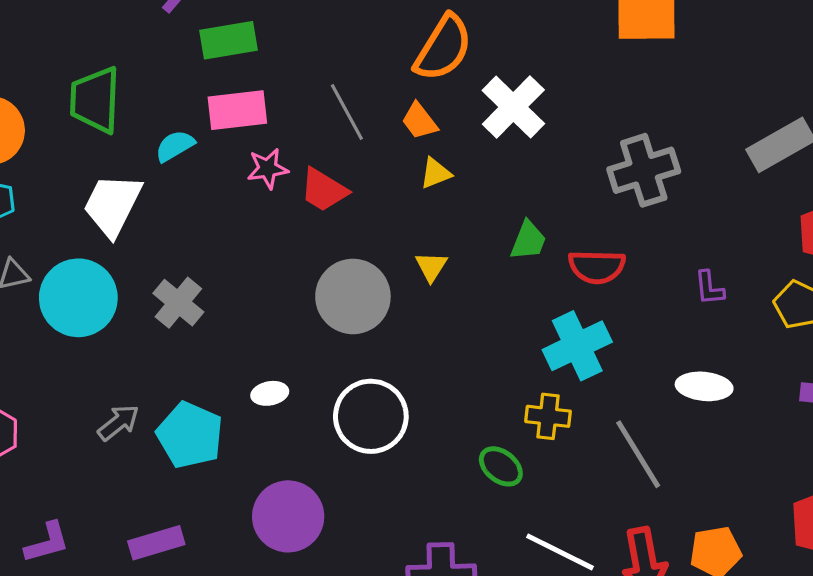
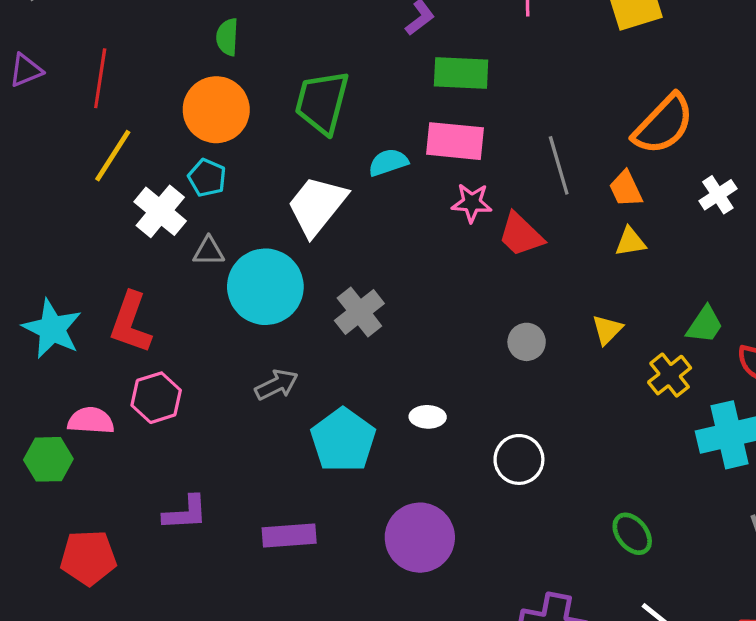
white cross: (513, 107) -> (718, 195), size x0.6
gray circle: (353, 296) -> (527, 342), size x0.5
white circle: (371, 416) -> (519, 459), size x0.7
yellow cross: (548, 416) -> (670, 375), moved, turned 33
gray arrow: (118, 423) -> (277, 385), moved

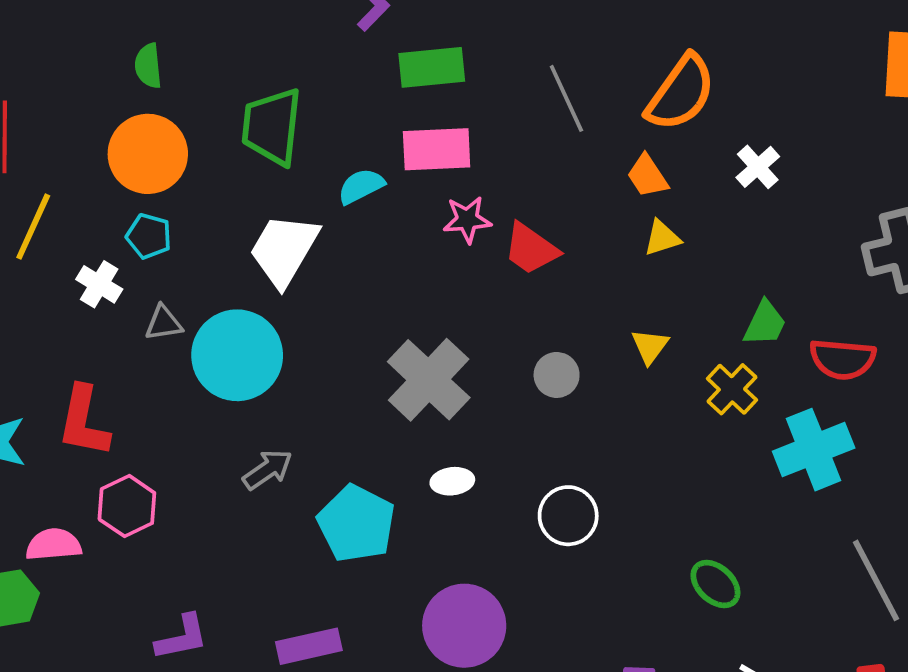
gray line: (559, 165) -> (566, 98), moved
white cross: (160, 211) -> (99, 284), size x0.7
gray cross: (359, 312) -> (429, 380), moved, size x1.4

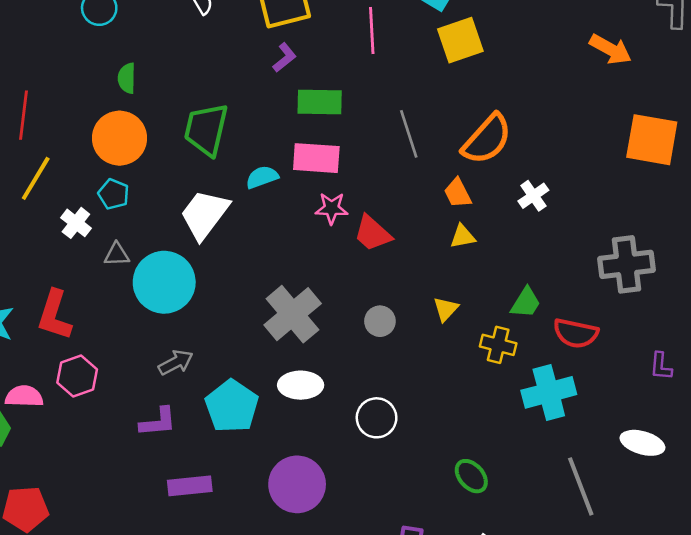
yellow cross: (732, 389) -> (498, 345), turned -36
white ellipse: (452, 481) -> (301, 385), size x1.5
purple L-shape: (182, 637) -> (158, 422), moved

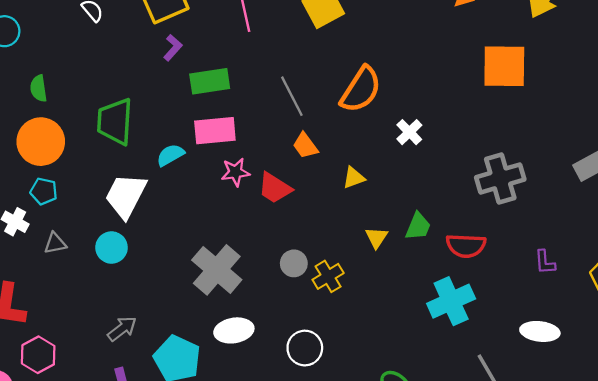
orange trapezoid: (458, 193) -> (305, 146), moved
cyan circle: (164, 282) -> (112, 248), moved, size x0.6
yellow triangle: (446, 309) -> (377, 238), moved
yellow cross: (498, 345) -> (328, 276), moved, turned -36

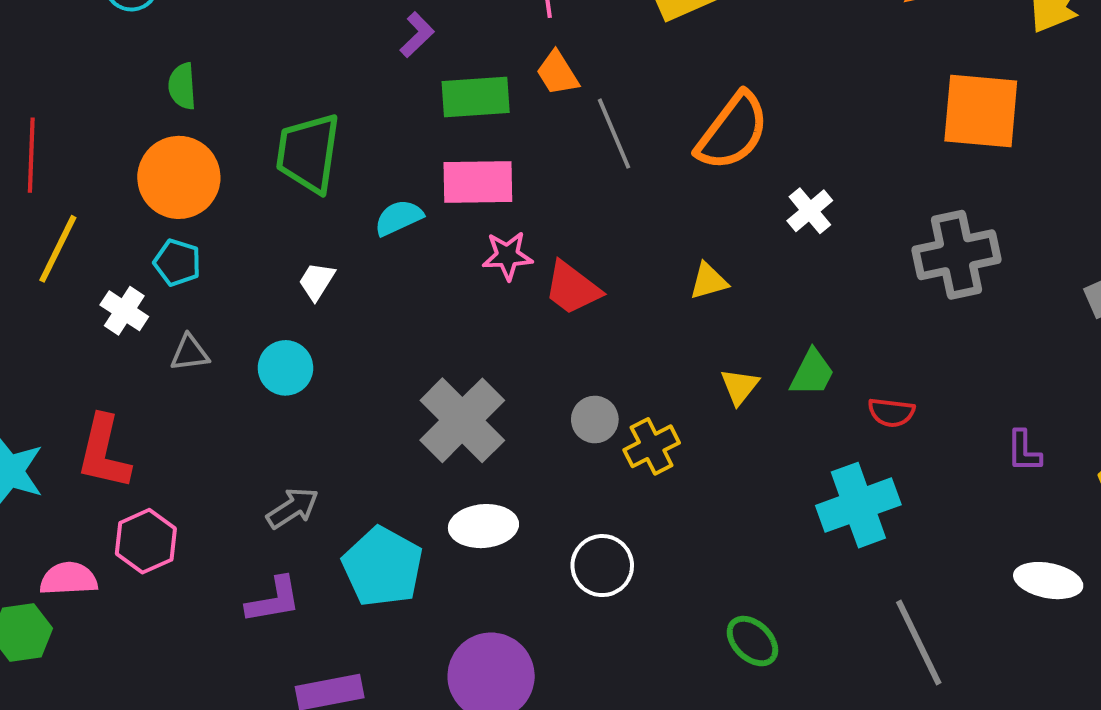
orange trapezoid: (305, 146) -> (557, 73), moved
gray cross: (500, 178) -> (956, 255), moved
white trapezoid: (126, 196) -> (317, 281), size x0.5
red semicircle: (466, 246) -> (891, 412), size x0.7
white ellipse: (540, 331) -> (1048, 581), moved

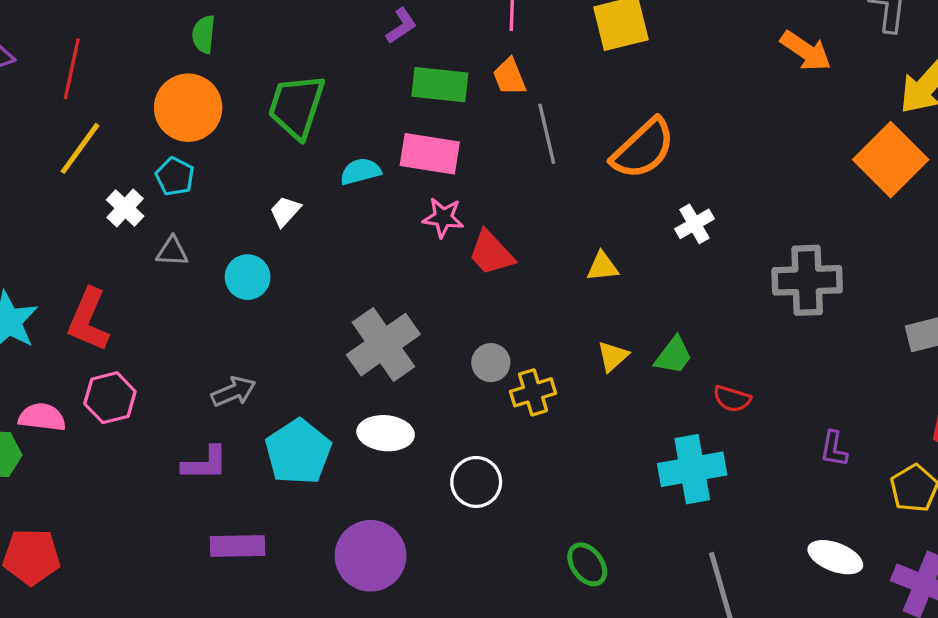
orange square: (981, 111) -> (891, 160), moved, turned 30

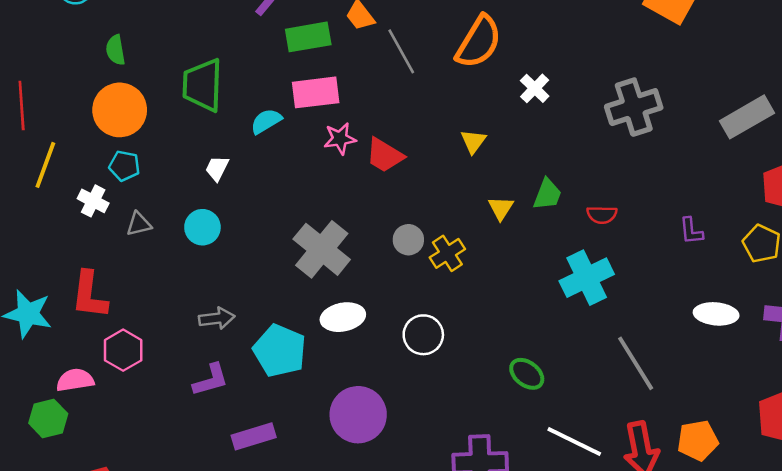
yellow triangle: (602, 267) -> (473, 141), turned -32
gray arrow: (233, 392) -> (217, 318), turned 32

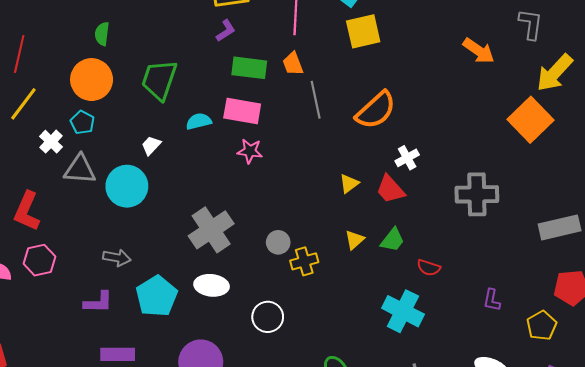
red trapezoid: (385, 155) -> (390, 189), moved
gray triangle: (139, 224) -> (80, 169), size x1.6
cyan circle: (202, 227) -> (127, 186), size x1.5
cyan cross: (587, 278) -> (403, 311), turned 36

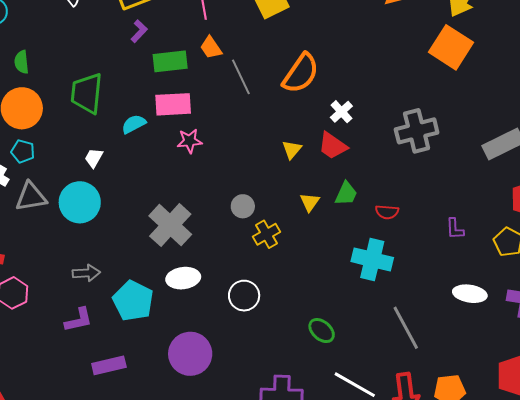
gray circle: (278, 242) -> (243, 206), moved

